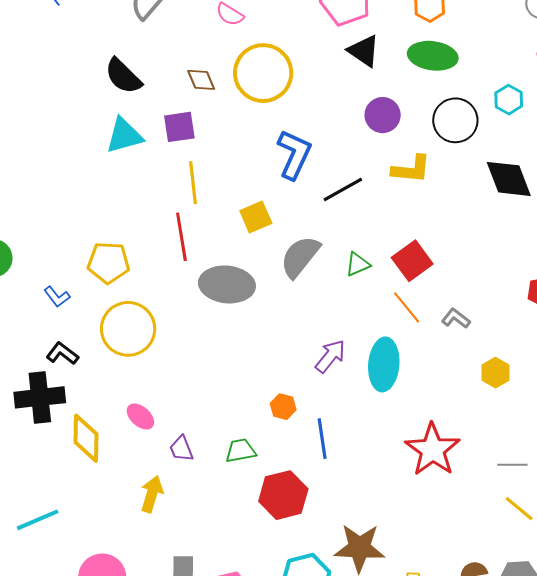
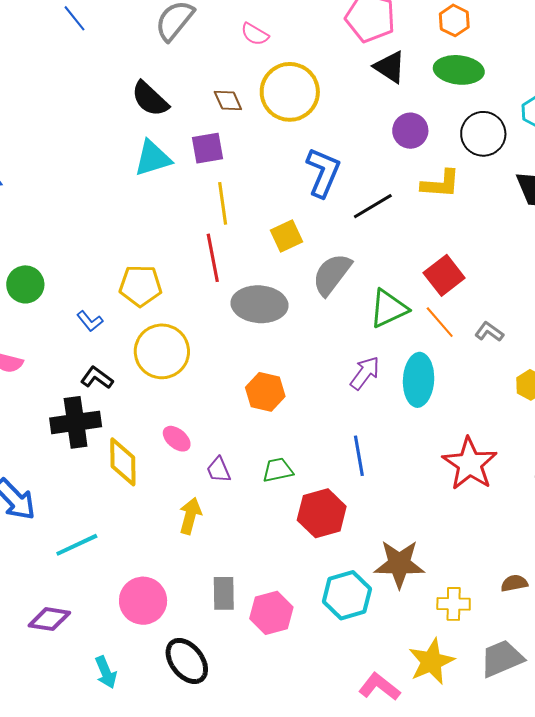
green triangle: (358, 264) -> (389, 308), moved, size x1.6
orange hexagon: (283, 407) -> (265, 392), moved, size x1.5

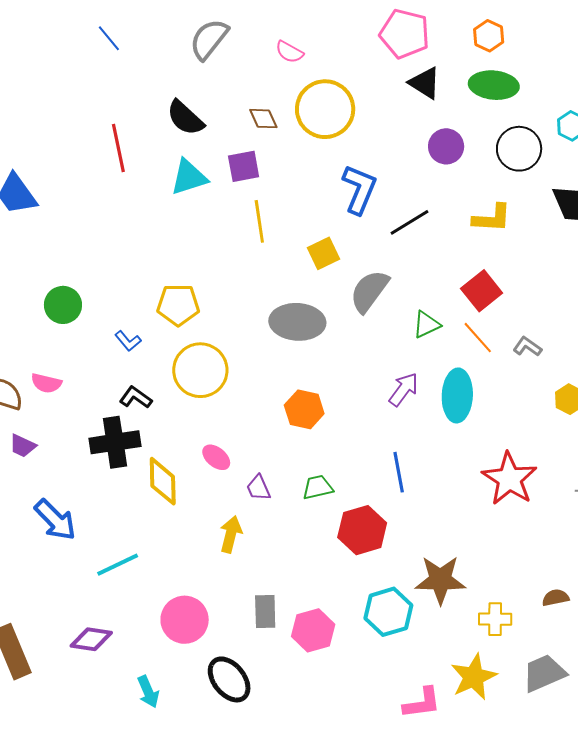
yellow L-shape: (441, 184) -> (492, 218), moved
red line: (213, 258) -> (118, 148), moved
green triangle: (389, 308) -> (426, 325), size x0.7
pink L-shape: (379, 687) -> (422, 703), turned 135

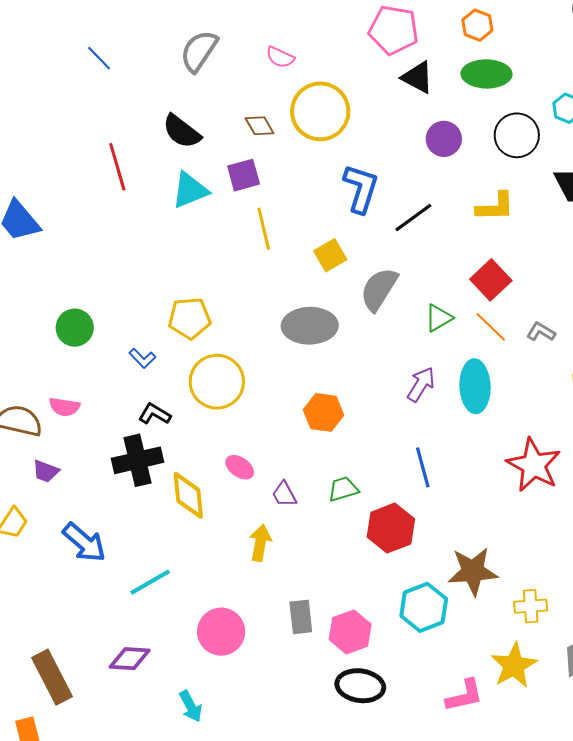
black ellipse: (229, 679) -> (360, 686), moved, turned -39

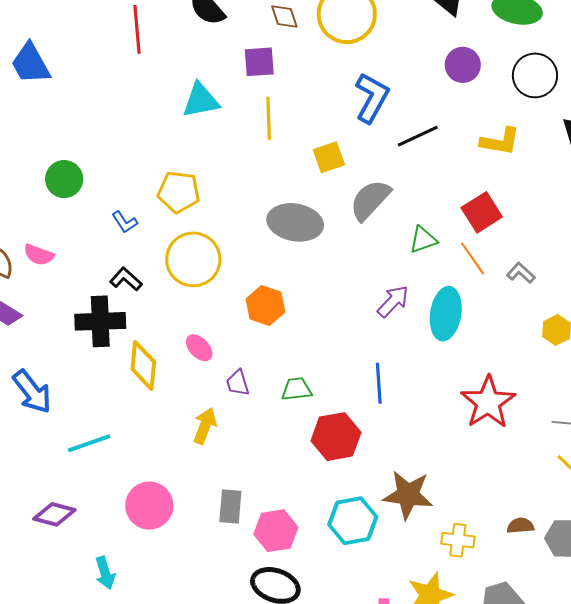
cyan triangle: (190, 190) -> (201, 100), moved
orange hexagon: (324, 412) -> (265, 306), moved

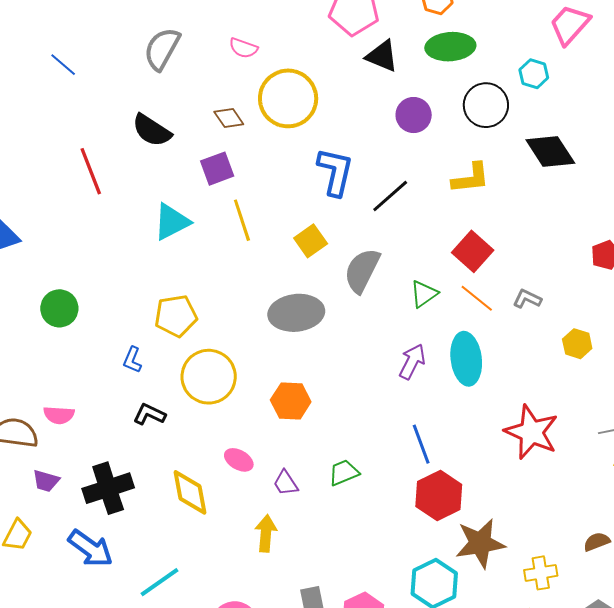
green circle: (64, 179) -> (59, 308), moved
blue L-shape: (125, 222) -> (132, 360), turned 72
black cross: (100, 321) -> (108, 488), moved
red hexagon: (336, 437) -> (439, 496), moved

